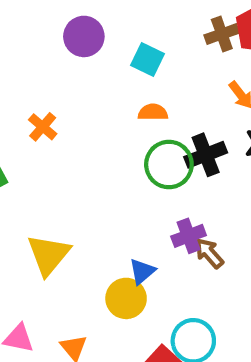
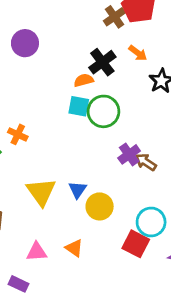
cyan square: (148, 60) -> (79, 106), moved
orange cross: (43, 127) -> (18, 134), moved
black cross: (206, 155) -> (102, 62), moved
blue triangle: (142, 271) -> (78, 190), moved

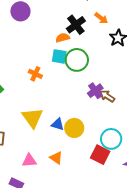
orange cross: (18, 134) -> (35, 74), moved
blue triangle: (78, 190) -> (58, 124), moved, turned -48

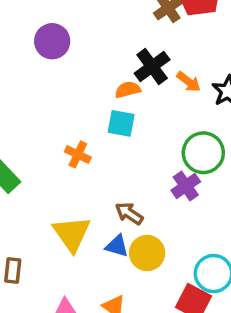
orange arrow: (101, 18) -> (189, 82), moved
green circle: (77, 60) -> (203, 153), moved
brown arrow: (107, 96) -> (129, 213), moved

